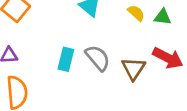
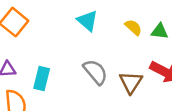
cyan rectangle: (66, 59) -> (42, 78), moved

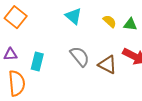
brown triangle: (131, 82) -> (108, 65), turned -36

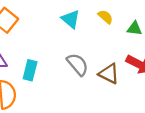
yellow semicircle: (110, 21) -> (105, 17), moved

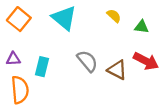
cyan triangle: (71, 19) -> (64, 18), moved, size x1.4

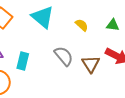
yellow semicircle: (114, 16) -> (82, 25), moved
brown triangle: (117, 70) -> (91, 64), turned 30

